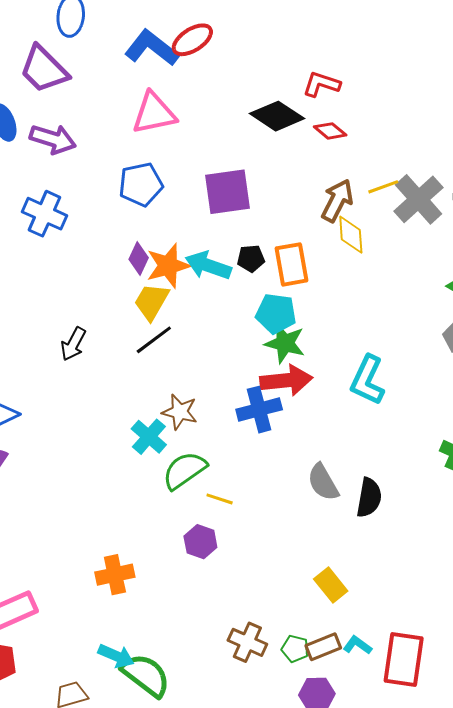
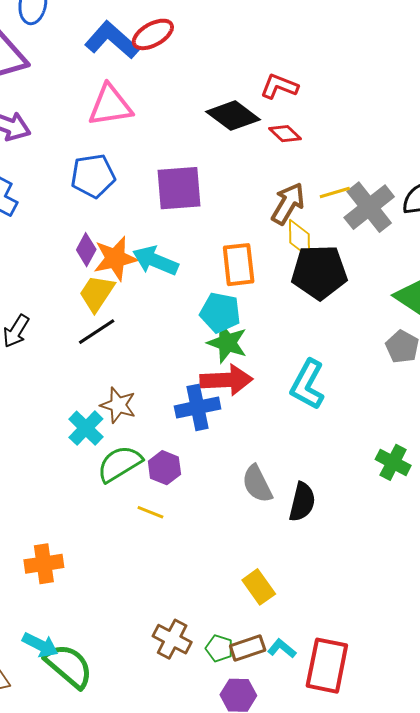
black pentagon: (251, 259) -> (319, 272), moved, size x2.0
yellow line: (220, 499) -> (150, 512), moved
purple hexagon: (200, 542) -> (164, 468), moved

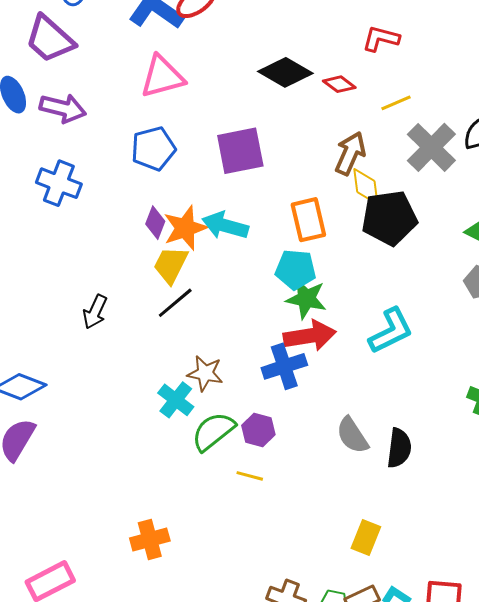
red L-shape: (279, 86) -> (381, 39), moved
yellow line: (335, 193) -> (396, 103), moved
cyan L-shape: (307, 385) -> (391, 331), turned -138
yellow rectangle: (259, 587) -> (366, 538), turned 64

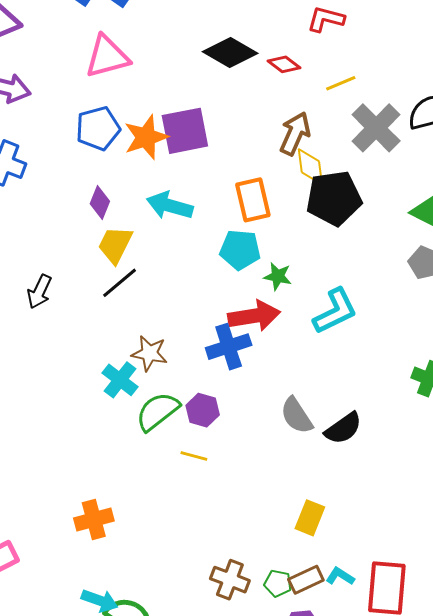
orange star: (185, 228) -> (146, 137), moved
green star: (306, 299) -> (278, 276), moved, size x0.7
black semicircle: (399, 448) -> (343, 428), turned 48

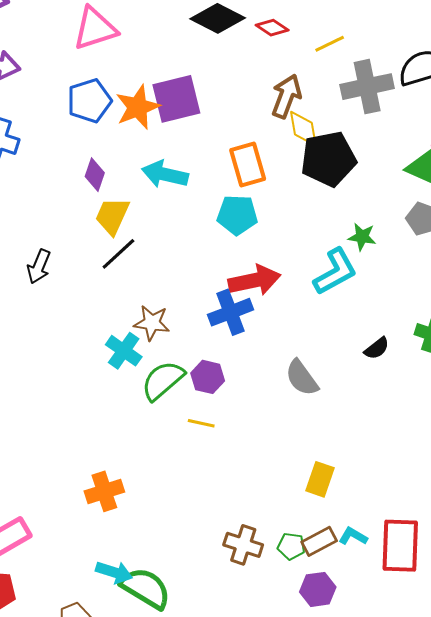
gray cross: (376, 128) -> (367, 87), turned 36
green star: (278, 276) -> (362, 237), moved
black semicircle: (343, 428) -> (377, 348), moved, size x0.7

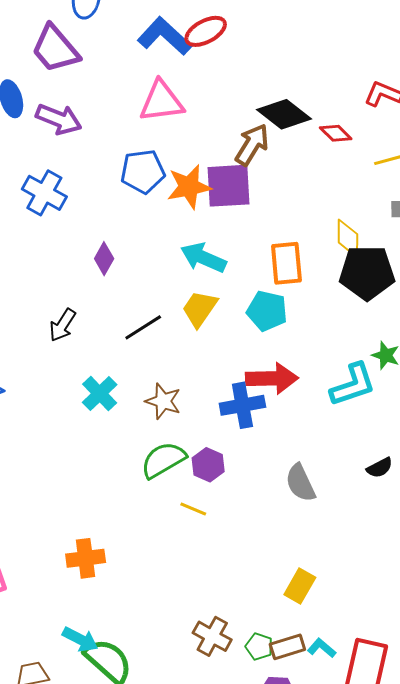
brown arrow: (286, 96) -> (252, 145), moved
purple diamond: (95, 175) -> (104, 259), moved
yellow trapezoid: (112, 216) -> (200, 309), moved
cyan cross: (124, 351) -> (100, 394), moved

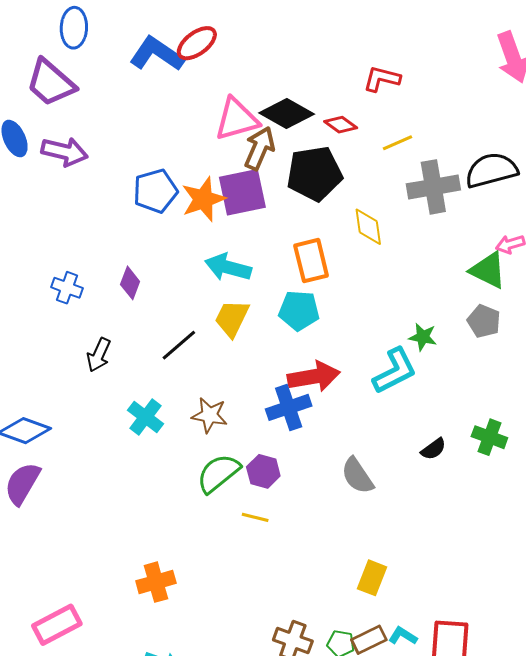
pink triangle: (162, 102) -> (237, 119), moved
blue cross: (44, 193) -> (67, 288), moved, size x0.7
black pentagon: (367, 273) -> (314, 174), moved

